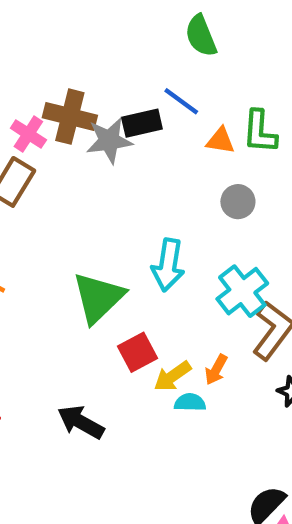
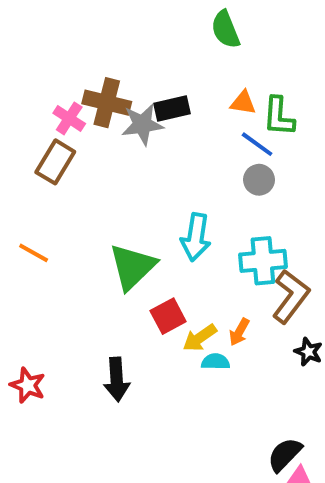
blue line: (181, 101) -> (257, 144), moved
orange triangle: (220, 141) -> (243, 103), moved
cyan cross: (242, 291) -> (263, 261), turned 33
black arrow: (81, 422) -> (117, 379), turned -123

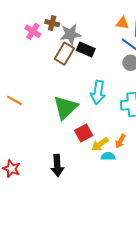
brown cross: (107, 103) -> (52, 23), size x0.6
black rectangle: (172, 109) -> (86, 50), moved, turned 36
brown rectangle: (55, 162) -> (64, 54), moved

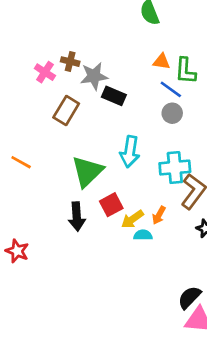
brown rectangle: (64, 54) -> (66, 111), moved
black arrow: (57, 166) -> (77, 217), moved

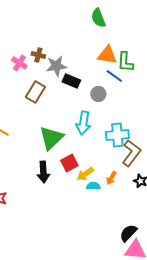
orange triangle: (162, 62) -> (107, 55), size x1.5
gray circle: (172, 113) -> (98, 94), moved
orange arrow: (159, 215) -> (111, 178), moved

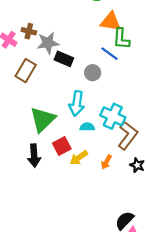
orange triangle: (107, 55) -> (111, 22), moved
cyan cross: (117, 135) -> (113, 116), turned 30
cyan semicircle: (93, 186) -> (87, 127), moved

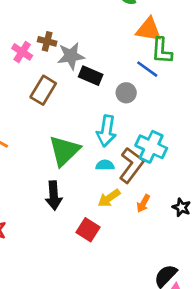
cyan semicircle: (87, 127) -> (105, 165), moved
brown L-shape: (128, 135) -> (131, 165), moved
red square: (62, 146) -> (88, 230), moved, turned -30

